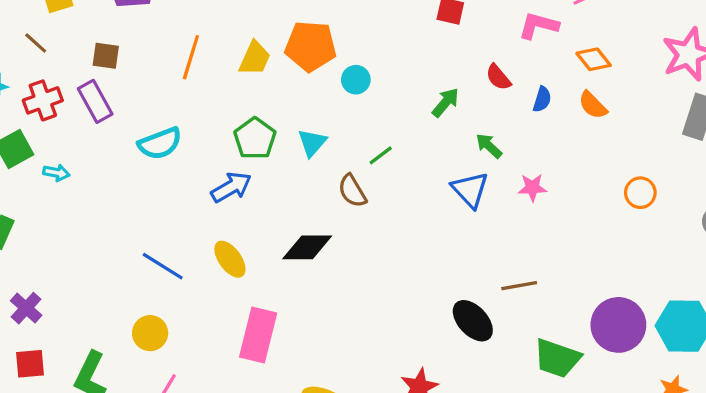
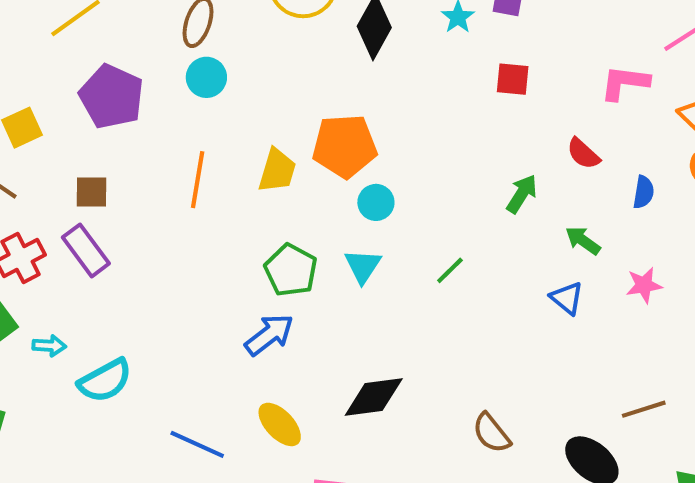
cyan circle: (356, 80) -> (376, 202), moved
blue semicircle: (542, 99) -> (644, 192), moved
cyan semicircle: (160, 143) -> (105, 381), moved
blue triangle: (470, 190) -> (567, 298), size x0.7
brown semicircle: (352, 191) -> (492, 433), moved

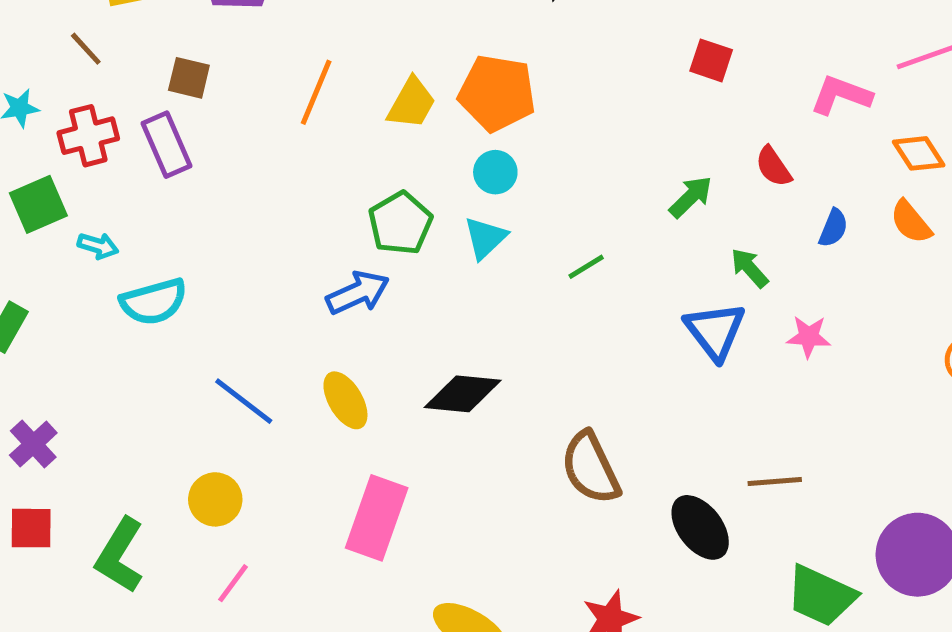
cyan circle: (376, 202) -> (495, 172), moved
blue triangle: (567, 298) -> (715, 331), size x1.5
brown semicircle: (492, 433) -> (590, 468), size x1.4

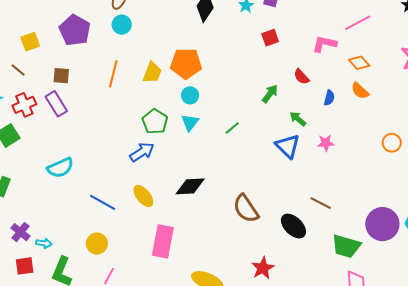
red square: (711, 60) -> (270, 38), turned -30
cyan arrow: (98, 246) -> (44, 243), moved
brown line: (775, 481) -> (321, 203), turned 40

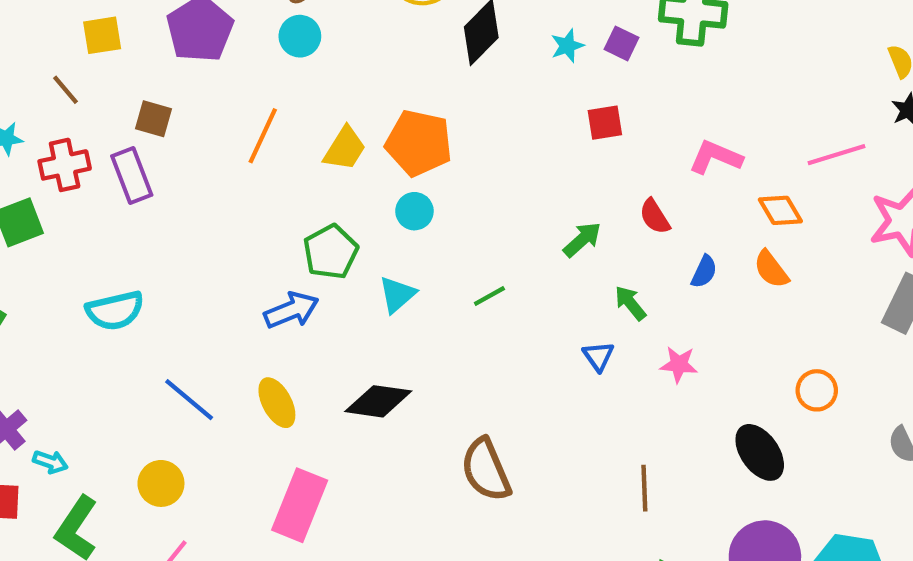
pink line: (358, 23) -> (836, 155), moved
cyan triangle: (190, 122) -> (397, 295), moved
blue triangle: (288, 146) -> (598, 356), size x0.6
brown line: (321, 203) -> (644, 488), turned 50
black ellipse: (293, 226) -> (760, 452), moved

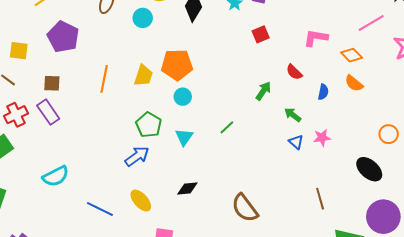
yellow square: (102, 35) -> (19, 51), turned 30
cyan circle: (300, 36) -> (143, 18), moved
blue triangle: (598, 356) -> (296, 142), moved
black diamond: (378, 401) -> (187, 189), size x0.7

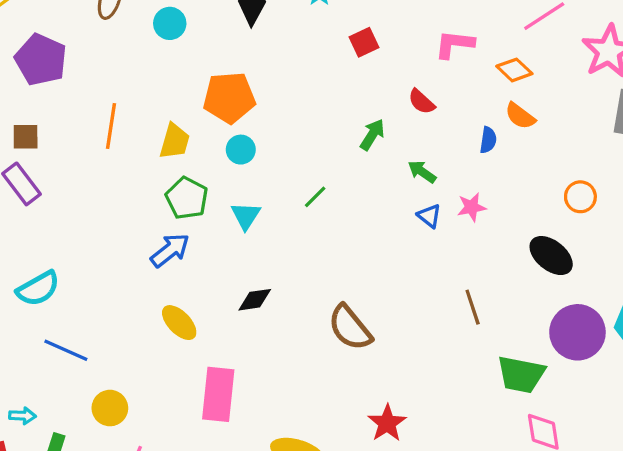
yellow trapezoid: (143, 76) -> (175, 141), moved
blue semicircle: (323, 92) -> (488, 140), moved
blue line: (100, 209) -> (66, 350), moved

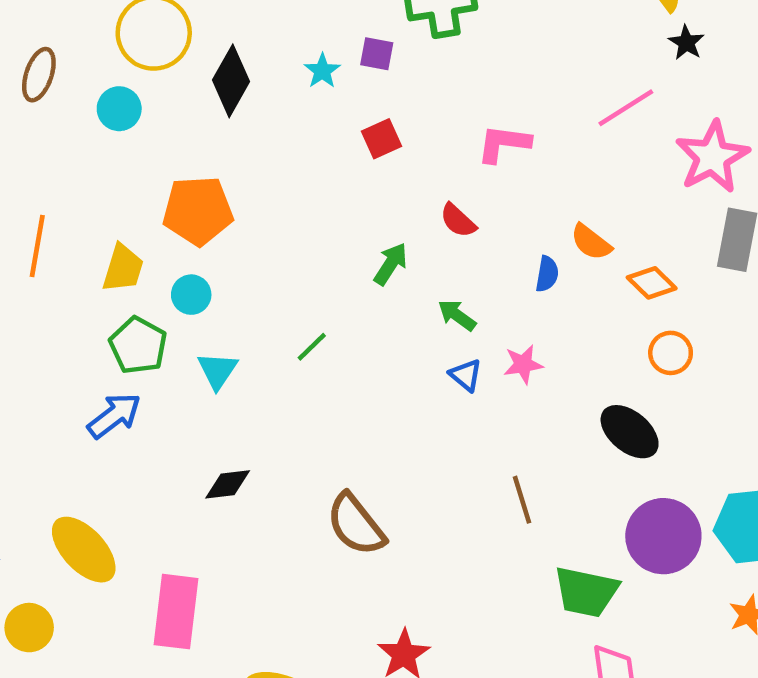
orange diamond: (514, 70) -> (652, 283), moved
cyan circle: (241, 150) -> (191, 295), moved
yellow ellipse: (179, 323) -> (84, 550), moved, size x1.4

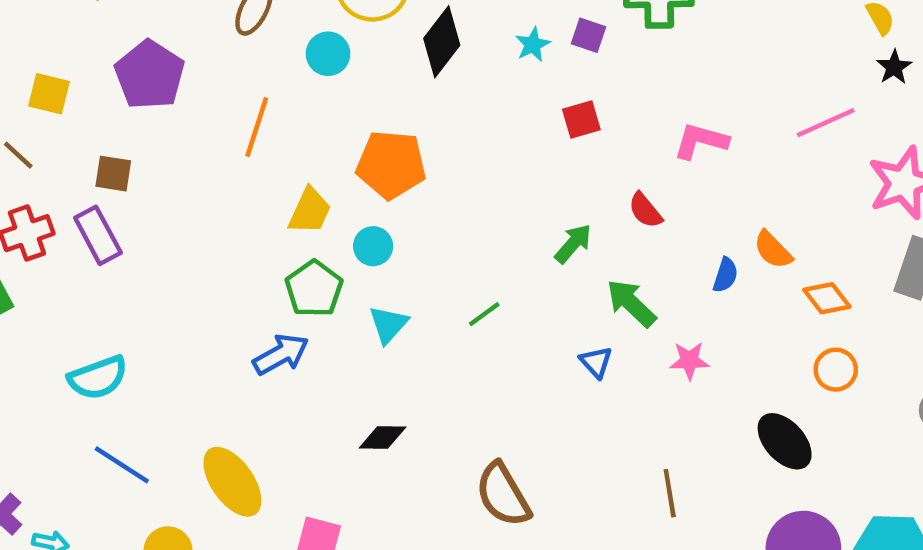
orange line: (37, 246) -> (257, 127), moved
green arrow: (457, 315) -> (631, 303), size x1.4
blue triangle: (466, 375) -> (596, 362), moved

